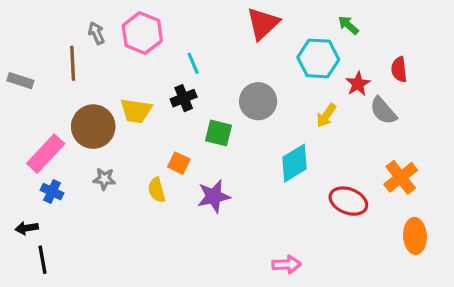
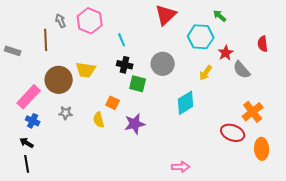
red semicircle: (399, 70) -> (263, 44), moved
black cross: (184, 98) -> (125, 65), moved, turned 35
red ellipse: (348, 201) -> (233, 133), moved
black arrow: (27, 228) -> (27, 143), moved, turned 40

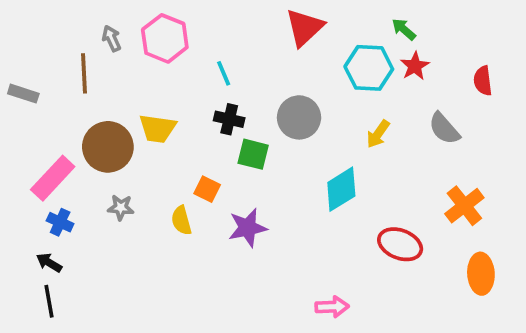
red star: (226, 53) -> (415, 66), moved
red ellipse: (233, 133) -> (400, 244), moved

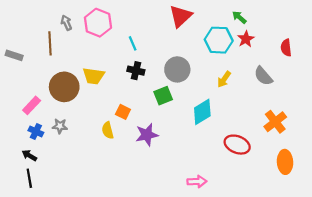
green square: (253, 154) -> (163, 96), moved, turned -36
pink rectangle: (53, 178) -> (32, 105), size x0.7
gray star: (121, 208) -> (60, 126), moved

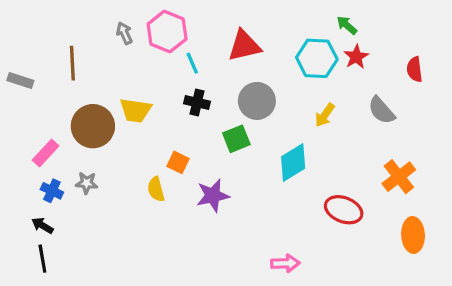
red triangle: (181, 16) -> (244, 46), moved, turned 30
gray arrow: (66, 23) -> (124, 33), moved
pink hexagon: (98, 23) -> (167, 32), moved

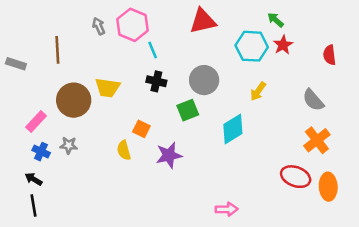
red triangle: (244, 46) -> (203, 21), moved
gray semicircle: (381, 110) -> (313, 100), moved
red ellipse: (344, 210) -> (296, 177), moved

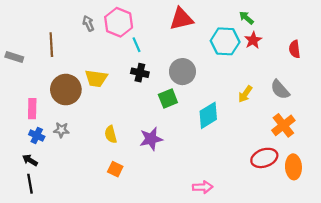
yellow arrow: (258, 91) -> (245, 94), moved
pink rectangle: (36, 121) -> (32, 109), turned -42
orange square: (141, 129) -> (115, 169), moved
red ellipse: (296, 177) -> (264, 158), turned -40

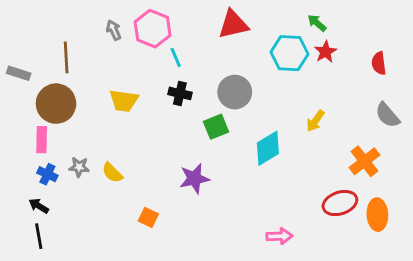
brown circle: (66, 90) -> (56, 104), moved
gray semicircle: (280, 90) -> (387, 115), moved
yellow semicircle: (111, 134) -> (112, 173), moved, turned -30
pink arrow: (203, 187) -> (279, 236), moved

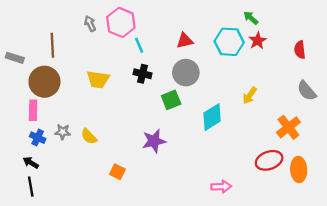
red triangle: (233, 24) -> (185, 41), moved, size x0.7

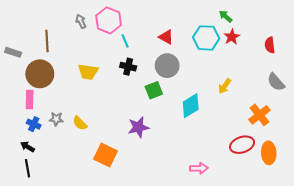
red triangle: (185, 41) -> (166, 37), turned 42
orange square: (117, 172) -> (106, 155), size x1.6

